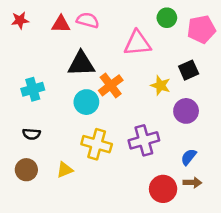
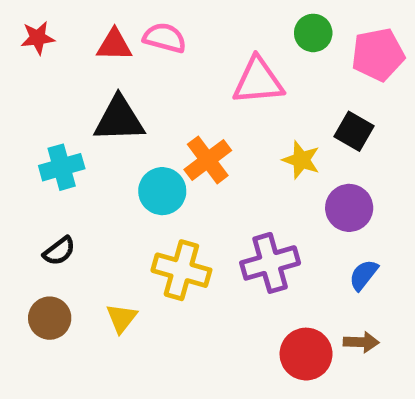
black triangle: (81, 64) -> (119, 119), moved
black square: (189, 70) -> (354, 131), turned -36
black semicircle: (31, 134) -> (59, 251), turned -42
blue semicircle: (189, 157) -> (364, 275), moved
yellow triangle: (65, 170) -> (122, 318), turned -30

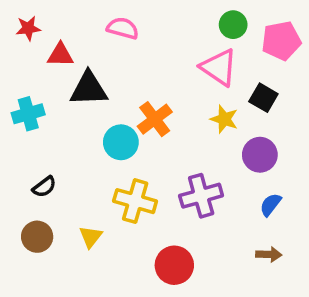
red triangle: (114, 45) -> (60, 55), moved
pink triangle: (258, 81) -> (219, 67), moved, turned 39
cyan cross: (62, 167) -> (28, 114), moved
red circle: (306, 354) -> (174, 265), moved

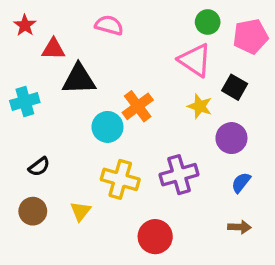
red star: (28, 28) -> (25, 25), turned -30

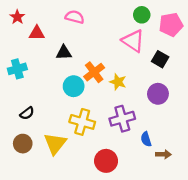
black triangle: (79, 79) -> (64, 53), moved, size x0.7
yellow star: (200, 106) -> (118, 82), moved
blue semicircle: (241, 183) -> (146, 139), moved, turned -56
yellow triangle: (80, 211) -> (55, 144), size x1.6

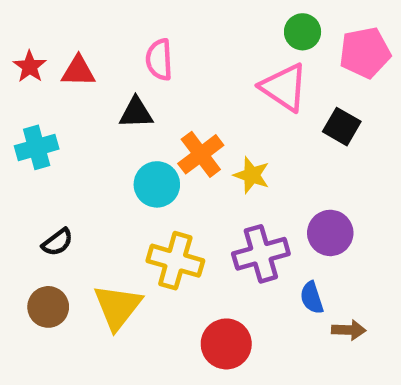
red star: (17, 17) -> (30, 66), moved
pink semicircle: (75, 17) -> (159, 60), moved, turned -108
purple circle: (158, 94) -> (330, 233), moved

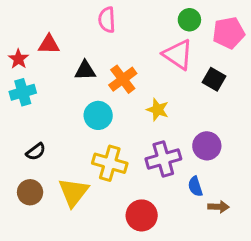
pink semicircle: (159, 60) -> (107, 20), moved
red star: (30, 66) -> (18, 59), moved
orange cross: (201, 154) -> (123, 79), moved

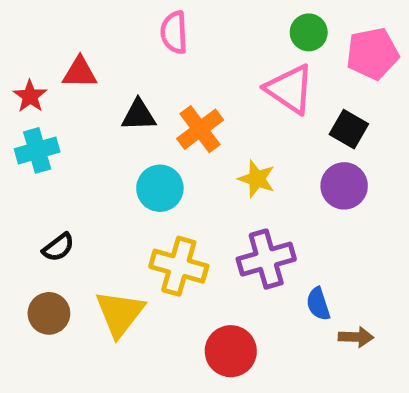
purple circle: (207, 146) -> (344, 186), moved

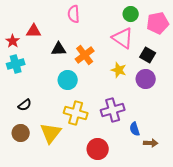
yellow star: (257, 179) -> (119, 70), moved

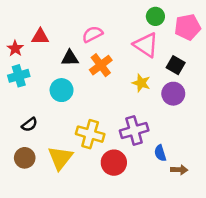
pink semicircle: (74, 14) -> (92, 34), moved, turned 66
cyan circle: (68, 80) -> (62, 90), moved
red circle: (98, 149) -> (114, 163), moved

